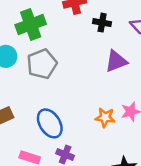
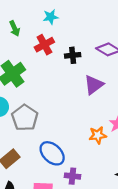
gray pentagon: (42, 64) -> (25, 118), moved

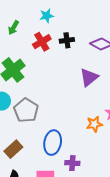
green arrow: (15, 28) -> (13, 28), turned 56
black cross: (73, 55) -> (67, 40), moved
blue ellipse: (52, 153) -> (53, 143), turned 60

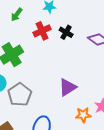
black cross: (67, 40) -> (66, 32), turned 32
purple triangle: (89, 77) -> (68, 87), moved

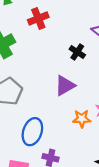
black cross: (66, 32) -> (77, 52), moved

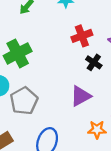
red cross: (38, 18) -> (82, 36), moved

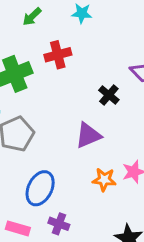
red cross: (82, 36) -> (58, 55), moved

